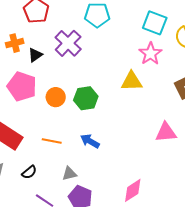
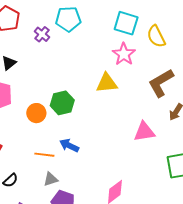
purple cross: (68, 43) -> (42, 34), moved, size x0.6
orange circle: (56, 97) -> (36, 113), moved
orange line: (52, 141) -> (44, 155), moved

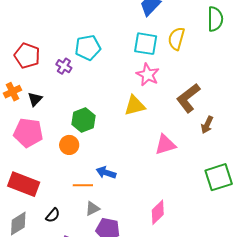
yellow semicircle: (156, 36) -> (176, 39), moved, turned 50
green hexagon: (62, 103) -> (84, 120), moved
pink triangle: (144, 132) -> (165, 145), moved

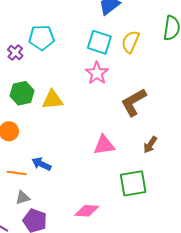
yellow triangle: (135, 106) -> (53, 100), moved
green hexagon: (84, 120) -> (22, 93), moved
brown arrow: (207, 125) -> (150, 145), moved
green square: (219, 177) -> (133, 183), moved
pink diamond: (158, 212) -> (87, 211), turned 40

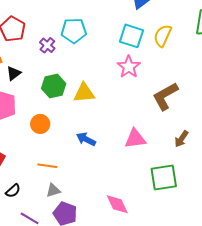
blue arrow: (41, 164) -> (86, 139), moved
pink diamond: (87, 211) -> (117, 204), turned 60

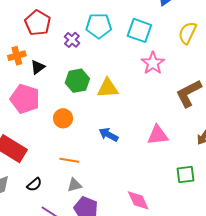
cyan square: (132, 36) -> (139, 30), moved
green square: (164, 177) -> (185, 175), size x0.7

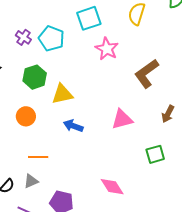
cyan pentagon: (99, 26) -> (51, 38), moved, turned 30
cyan square: (139, 30) -> (89, 18), turned -30
yellow triangle: (108, 88) -> (62, 94), moved
gray triangle: (75, 185) -> (31, 181), moved

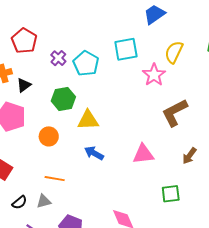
pink star: (107, 49) -> (154, 75), moved

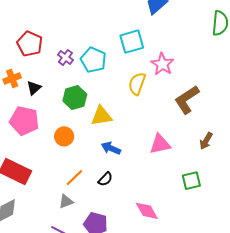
yellow semicircle: (174, 52) -> (137, 84), moved
orange line: (55, 179) -> (74, 178), turned -48
black semicircle: (19, 202) -> (105, 179), moved

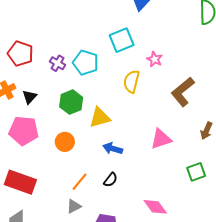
pink star: (162, 64) -> (155, 59), size x0.7

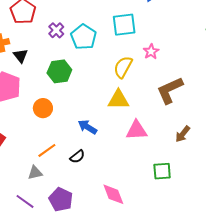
black triangle: (30, 97) -> (20, 56), turned -35
yellow triangle: (100, 118) -> (118, 100), moved

